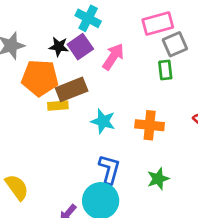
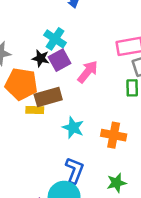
cyan cross: (88, 18) -> (55, 39), moved

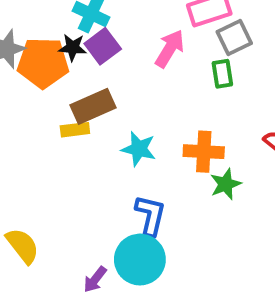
pink arrow: (88, 72) -> (170, 49), moved
orange pentagon: (21, 84) -> (43, 63), moved
green star: (116, 183) -> (226, 184), moved

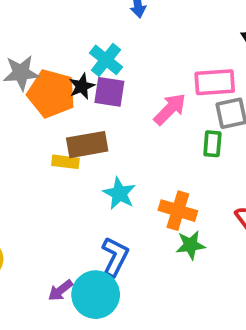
purple square: (103, 46) -> (109, 92), turned 32
black star: (73, 47) -> (82, 86), turned 30
purple arrow: (95, 279) -> (60, 290), moved

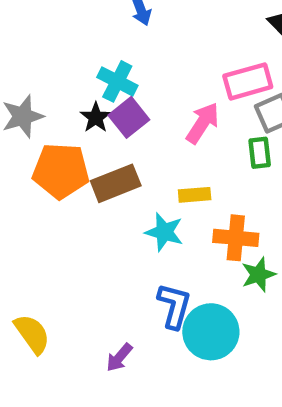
purple square: (109, 92) -> (129, 117), turned -36
orange pentagon: (51, 94) -> (61, 171), moved
yellow rectangle: (65, 162) -> (195, 195), moved
cyan circle: (96, 295) -> (211, 332), moved

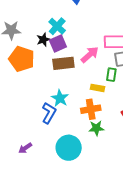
brown rectangle: (116, 183) -> (63, 63), moved
yellow rectangle: (195, 195) -> (98, 88), moved
orange cross: (236, 238) -> (91, 109), turned -30
blue L-shape: (174, 306) -> (49, 113), moved

